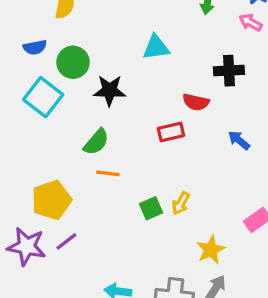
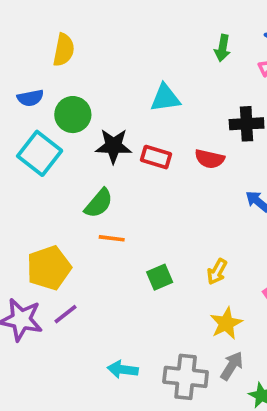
red rectangle: (171, 132) -> (156, 157), moved, turned 30
yellow arrow: (181, 203) -> (217, 272), moved

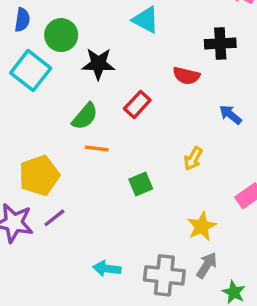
blue semicircle: (30, 98) -> (22, 20), turned -70
cyan triangle: (165, 98) -> (146, 20), turned 36
red rectangle: (156, 157) -> (137, 104), moved, turned -64
yellow arrow: (217, 272) -> (193, 159), moved

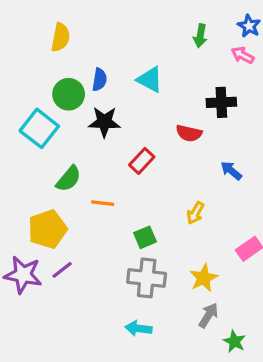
blue semicircle: (22, 20) -> (99, 80), moved
green semicircle: (85, 116) -> (69, 179), moved
cyan arrow: (107, 269) -> (138, 328), moved
gray cross: (164, 275) -> (147, 278), moved

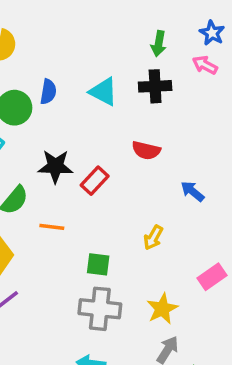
black cross: (221, 102) -> (155, 86), moved
black star: (104, 122) -> (55, 166), moved
green square: (145, 237) -> (98, 264), turned 30

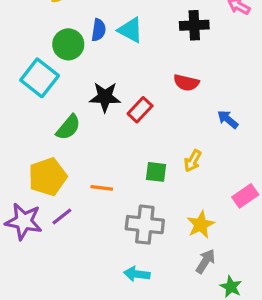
cyan triangle: (103, 92) -> (130, 30), moved
orange line: (52, 227) -> (102, 188), moved
green square: (98, 264) -> (156, 172), moved

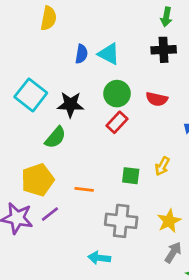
green circle: (68, 44) -> (117, 94), moved
black star: (105, 97) -> (70, 105), moved
cyan arrow: (137, 274) -> (99, 258), moved

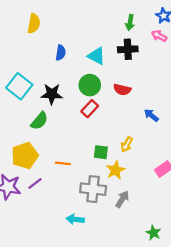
cyan triangle: (109, 54) -> (96, 56), moved
yellow star: (169, 221) -> (115, 170), moved
gray arrow: (173, 252) -> (122, 199), moved

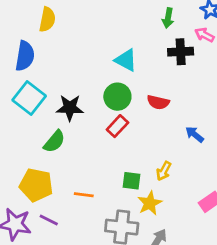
black cross: (128, 49) -> (181, 52), moved
blue semicircle: (61, 53) -> (25, 56), moved, size x1.5
yellow pentagon: (25, 156) -> (36, 185), turned 30
purple line: (35, 184) -> (49, 220), turned 64

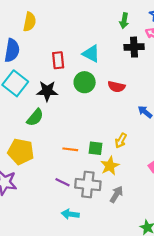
red rectangle: (117, 126) -> (58, 60), moved, turned -49
orange line: (84, 195) -> (70, 149), moved
purple line: (49, 220) -> (63, 182), moved

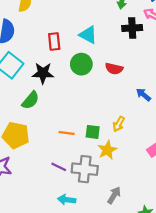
gray arrow: (116, 194) -> (114, 195), moved

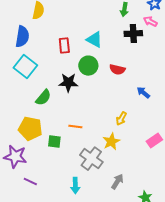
black star: (43, 73) -> (68, 83), moved
green square: (93, 132) -> (54, 142), moved
purple line: (59, 167) -> (30, 182), moved
gray cross: (85, 169) -> (91, 159), turned 30
cyan arrow: (67, 200) -> (75, 186), turned -98

